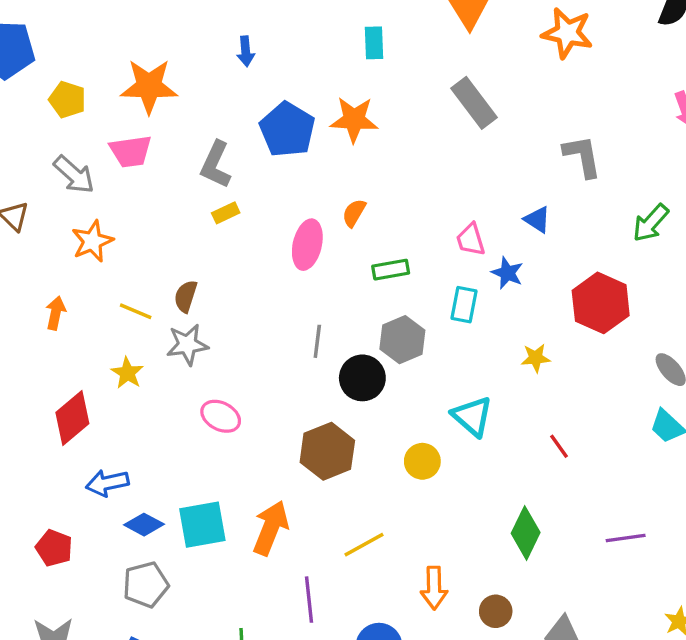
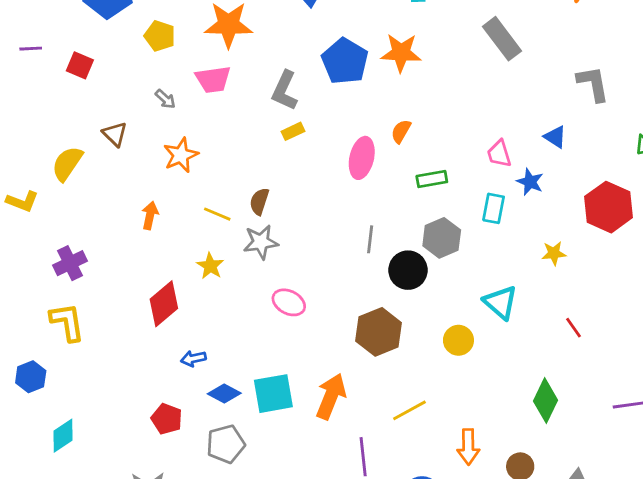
gray arrow: (74, 175) -> (165, 99), size x0.6
blue arrow: (107, 483) -> (193, 358), size x0.7
red pentagon: (54, 548) -> (167, 419), moved

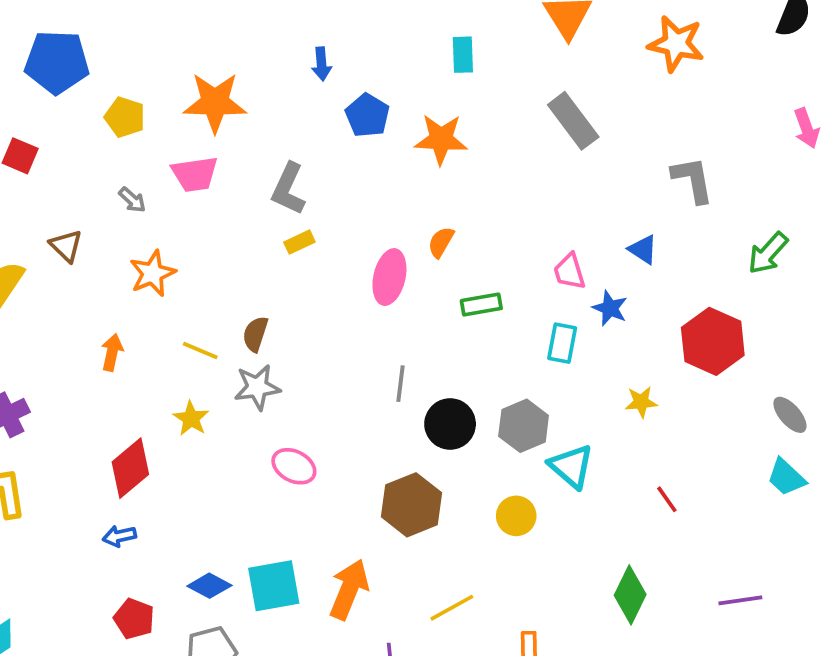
blue pentagon: (345, 61) -> (367, 115), moved, size x0.7
gray hexagon: (442, 238) -> (524, 426), moved
blue arrow: (193, 358) -> (119, 536), moved

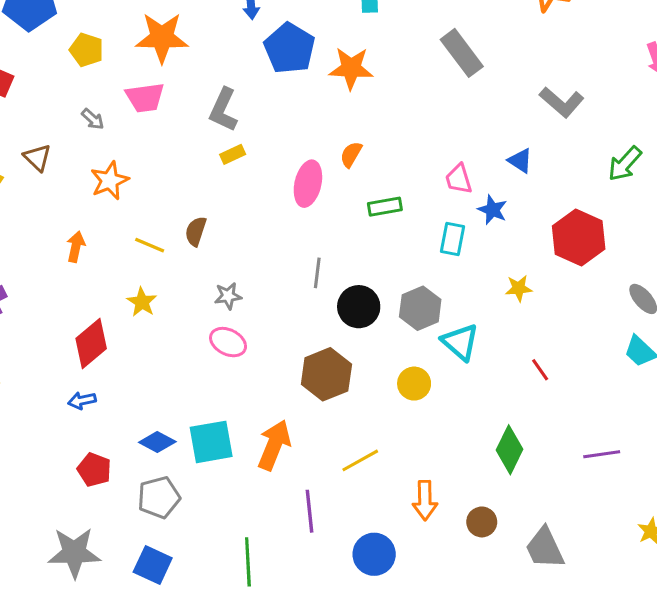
blue pentagon: (367, 115) -> (290, 48), size x1.4
gray L-shape: (693, 180) -> (562, 102), turned 141
gray star: (257, 387) -> (228, 296), moved, size x0.7

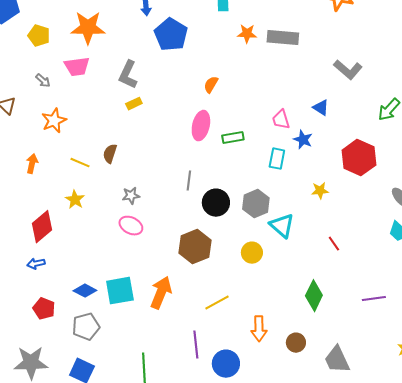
gray rectangle: (462, 53) -> (283, 38), turned -48
orange star: (351, 68) -> (247, 34), moved, size x0.7
orange semicircle: (351, 154) -> (211, 85), moved
pink ellipse: (308, 184) -> (201, 126), moved
purple line: (310, 511) -> (196, 345), moved

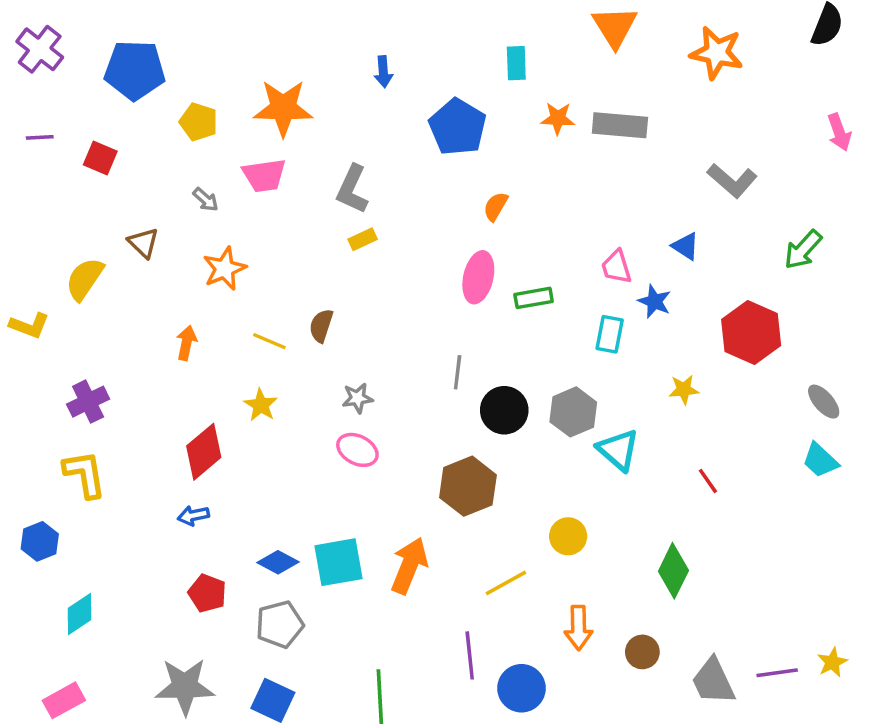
blue pentagon: (171, 35) -> (458, 127), moved
yellow circle: (252, 253) -> (568, 536), moved
purple line: (374, 299) -> (777, 673), moved

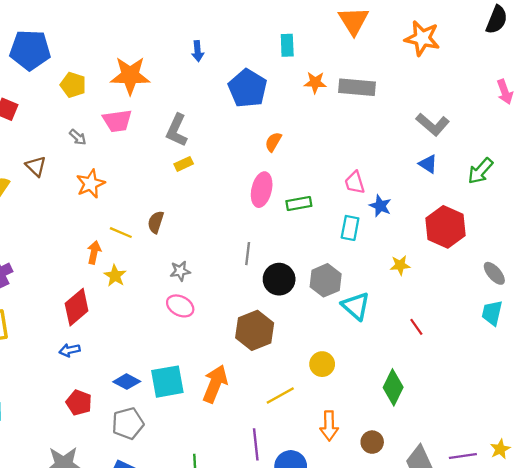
blue triangle: (686, 246) -> (428, 164), moved
orange arrow: (186, 343) -> (94, 252), moved
cyan trapezoid: (820, 460) -> (492, 313), turned 60

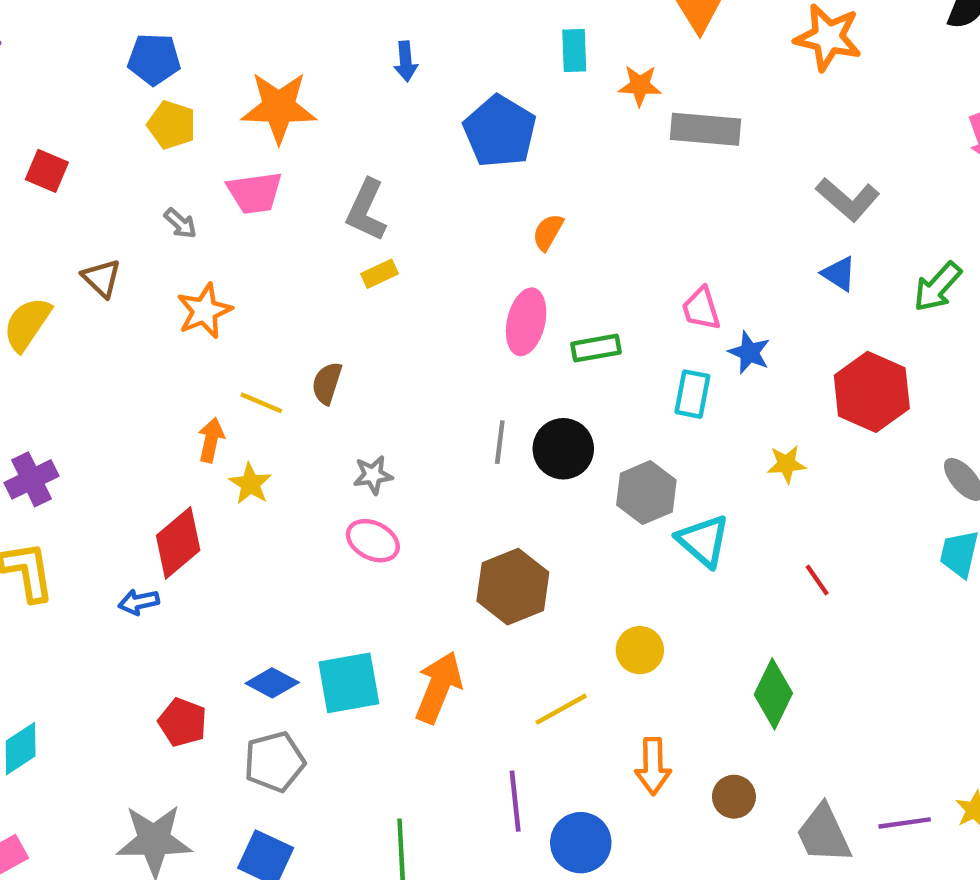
blue pentagon: (30, 50) -> (154, 59), moved, size x0.7
orange star: (315, 83) -> (640, 85), moved
black circle: (279, 279) -> (563, 449), moved
blue arrow: (70, 350) -> (139, 602), moved

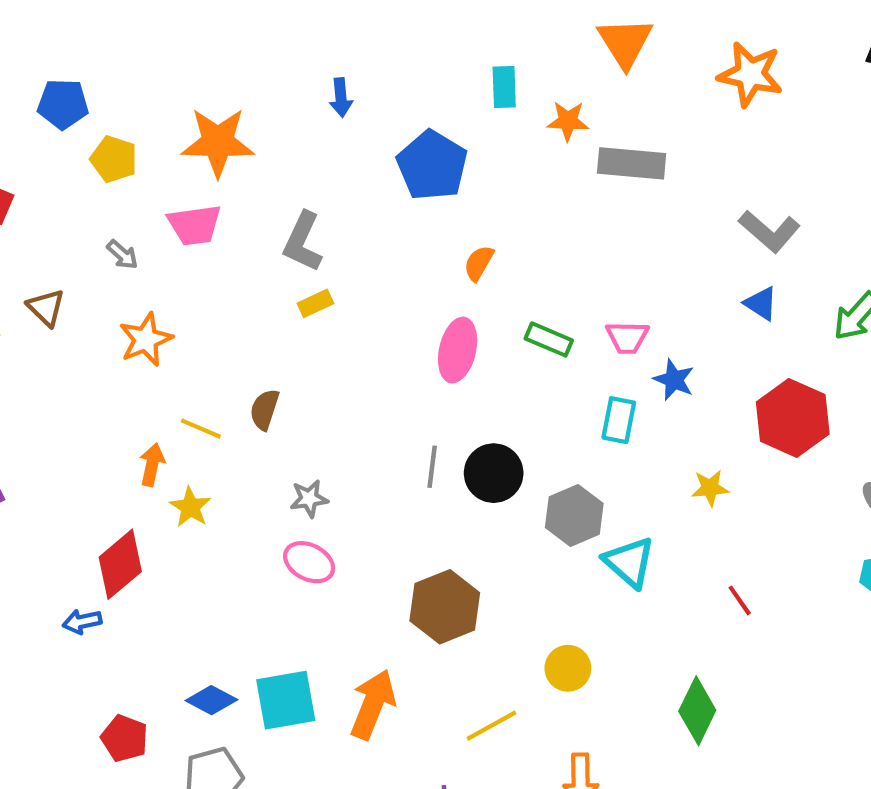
blue pentagon: (154, 59) -> (63, 104), moved
pink trapezoid: (701, 309) -> (627, 337), turned -72
green rectangle: (596, 348) -> (549, 339), moved, turned 33

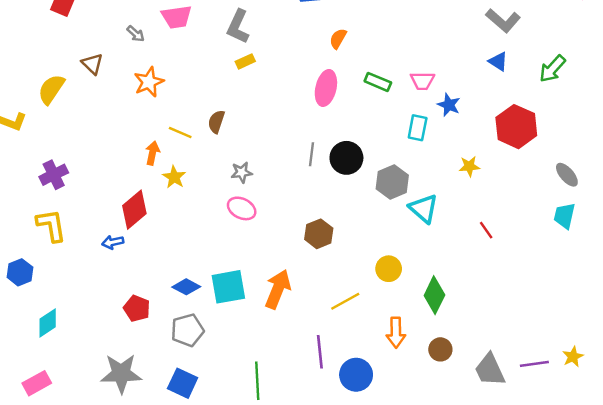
brown hexagon: (445, 607) -> (319, 234), size x0.7
green diamond: (697, 711) -> (434, 295), moved

